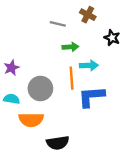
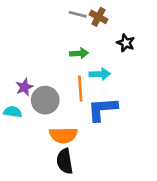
gray line: (58, 24) -> (78, 14), moved
purple star: (12, 68) -> (24, 87), moved
orange semicircle: (31, 120) -> (63, 135), moved
black semicircle: (58, 143) -> (65, 161), turned 90

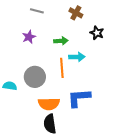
gray line: (78, 14) -> (37, 11), moved
purple star: (24, 87) -> (29, 37), moved
blue L-shape: (102, 109) -> (79, 98), moved

